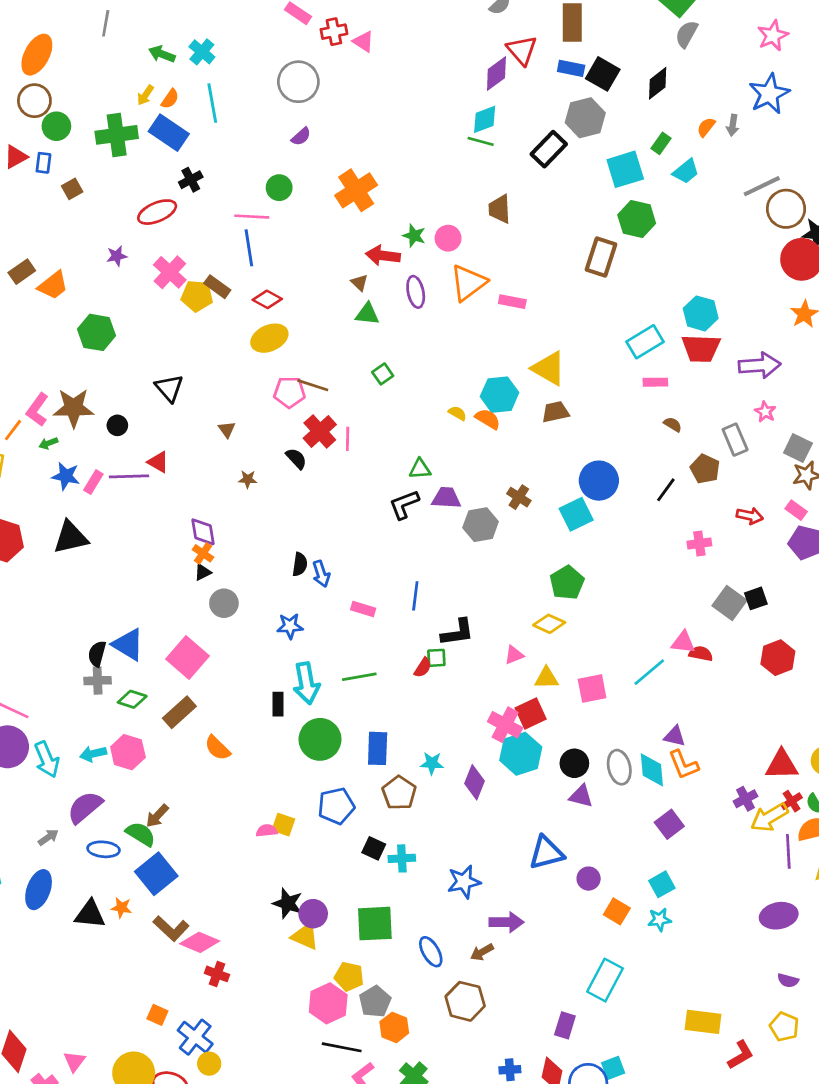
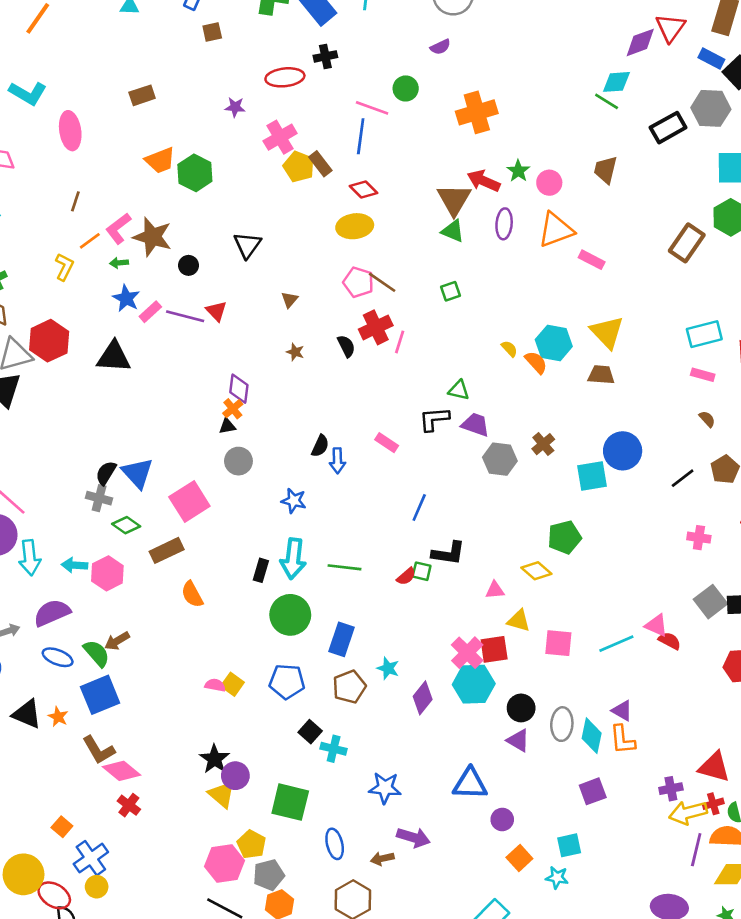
brown triangle: (359, 283) -> (454, 200), size x2.0
orange trapezoid: (53, 285) -> (160, 160), moved
pink rectangle: (363, 609) -> (387, 443), moved

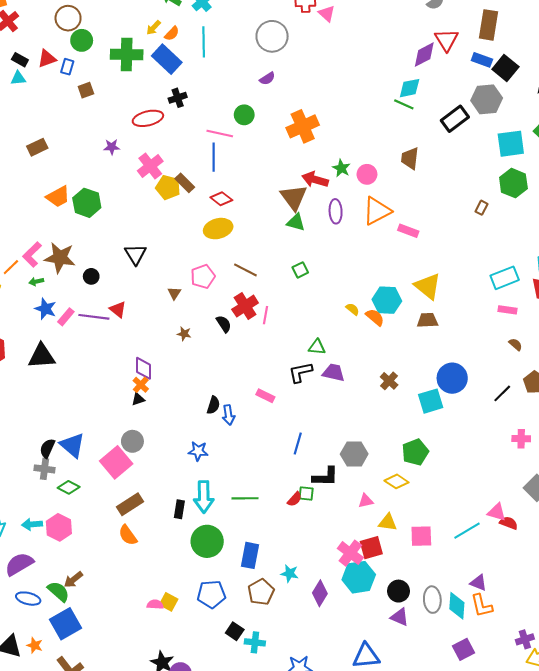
brown rectangle: (687, 243) -> (481, 208), size x0.5
pink pentagon: (358, 282) -> (203, 277), moved, turned -30
gray hexagon: (500, 459) -> (354, 454), moved
gray circle: (238, 461) -> (132, 441), moved
brown rectangle: (167, 550) -> (130, 504), moved

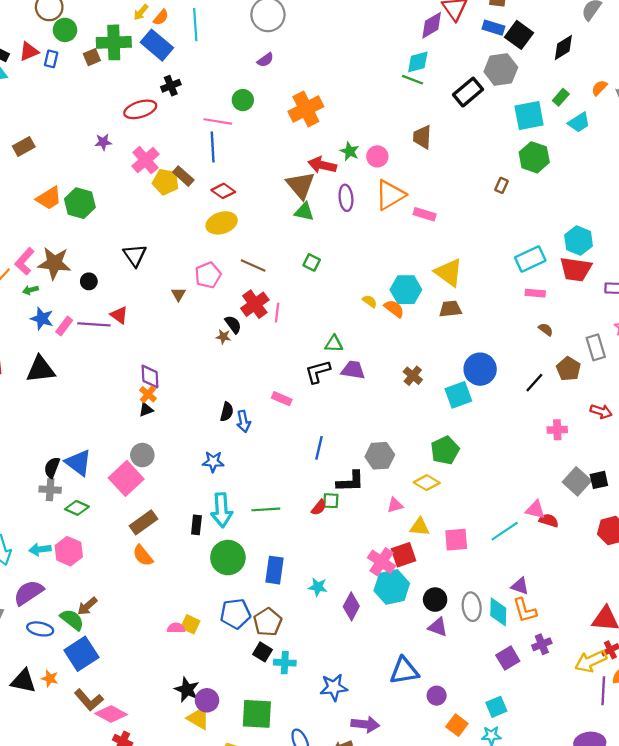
brown square: (86, 90) -> (92, 57), moved
green square: (300, 270) -> (312, 262), turned -35
brown star: (184, 334) -> (223, 337), moved
brown pentagon: (261, 592) -> (268, 622), moved
purple cross: (525, 639) -> (542, 644), moved

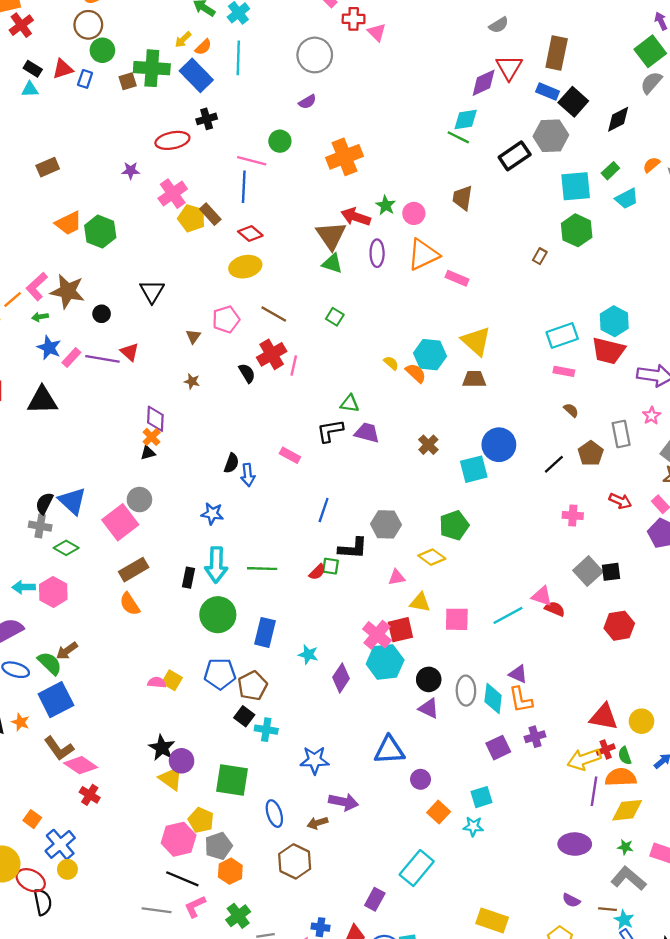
brown star: (223, 337) -> (192, 381), moved

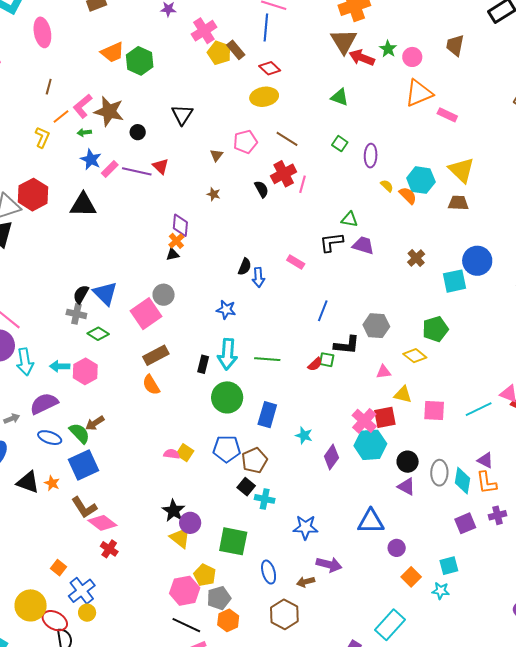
brown triangle: (331, 236) -> (344, 41), moved
purple ellipse: (377, 253) -> (371, 156), moved

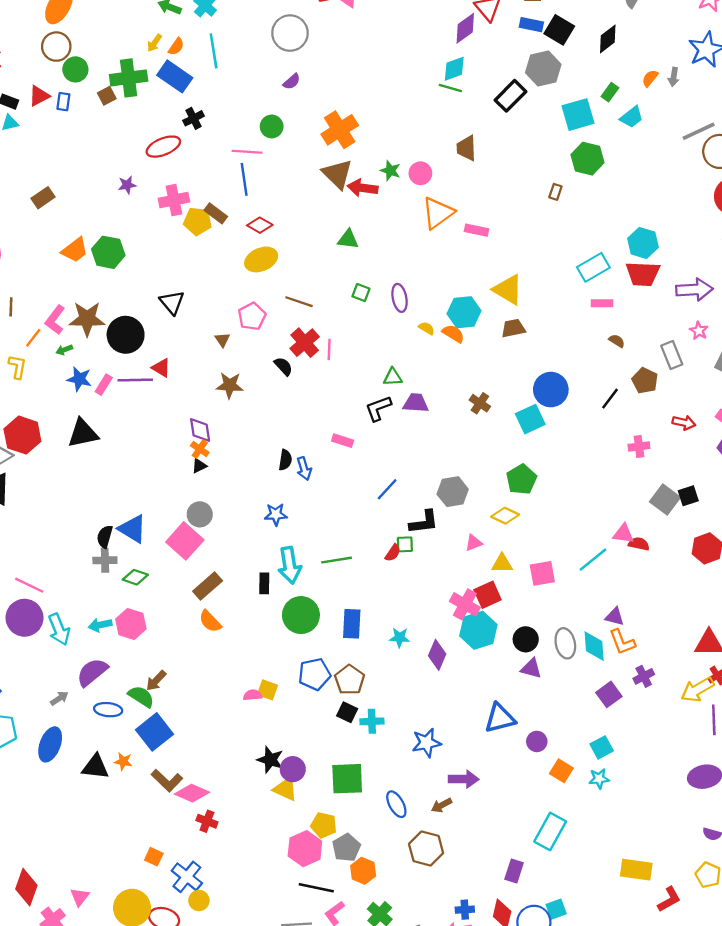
pink cross: (204, 31) -> (174, 200), turned 35
black circle: (138, 132) -> (126, 335), size x2.0
brown star: (213, 194) -> (230, 385), size x1.6
blue line: (323, 311) -> (387, 489), turned 35

